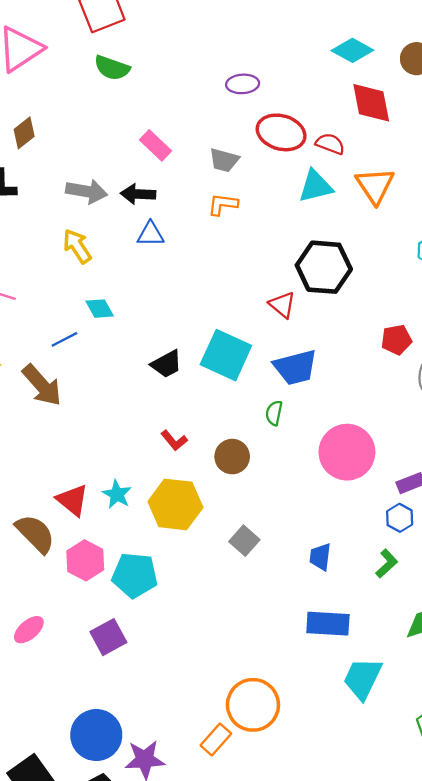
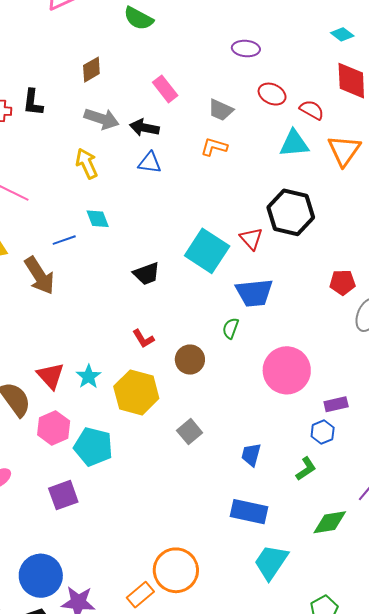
cyan diamond: (352, 50) -> (342, 34), size x0.7
red ellipse: (281, 132) -> (272, 94), size x0.7
brown diamond: (24, 133) -> (91, 70), moved
cyan square: (226, 355) -> (207, 251), moved

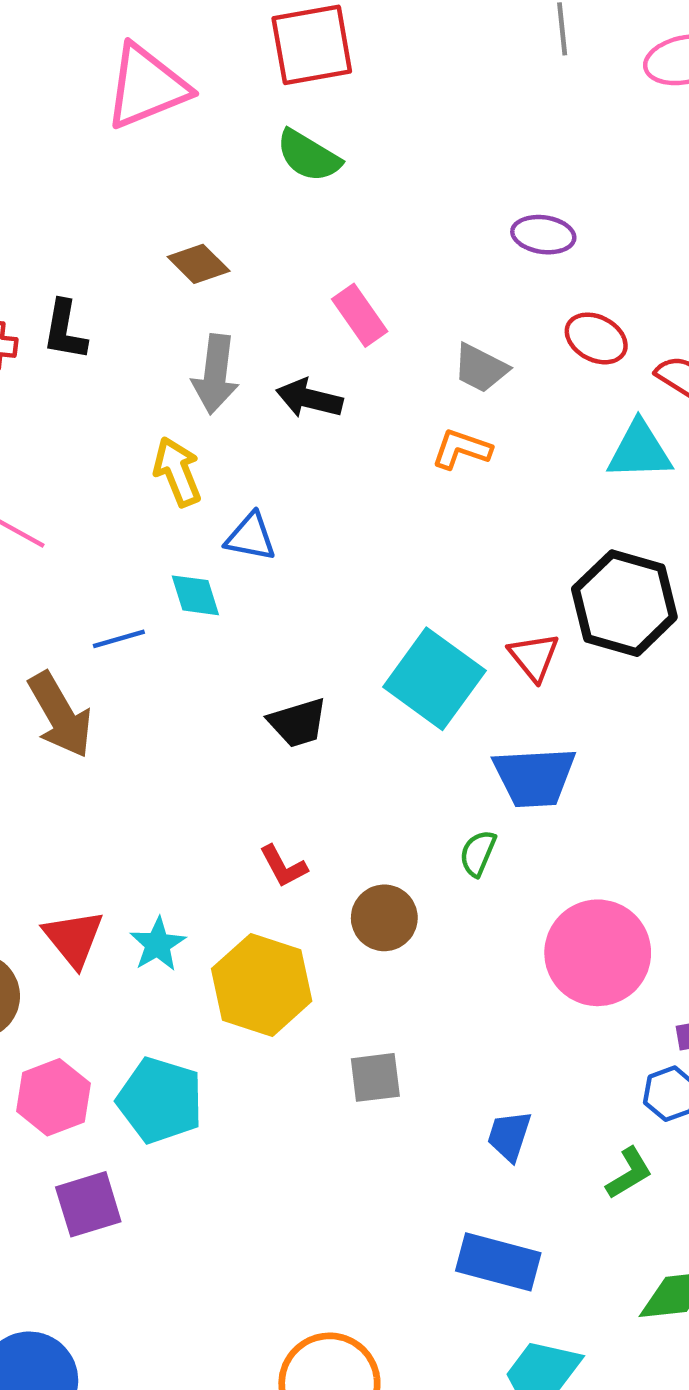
brown diamond: (91, 70) -> (199, 264), turned 72
gray arrow: (102, 119) -> (215, 374), turned 76
blue triangle: (150, 163) -> (251, 537), moved
pink hexagon: (54, 428) -> (53, 1097), moved
gray square: (190, 432) -> (375, 1077), turned 30

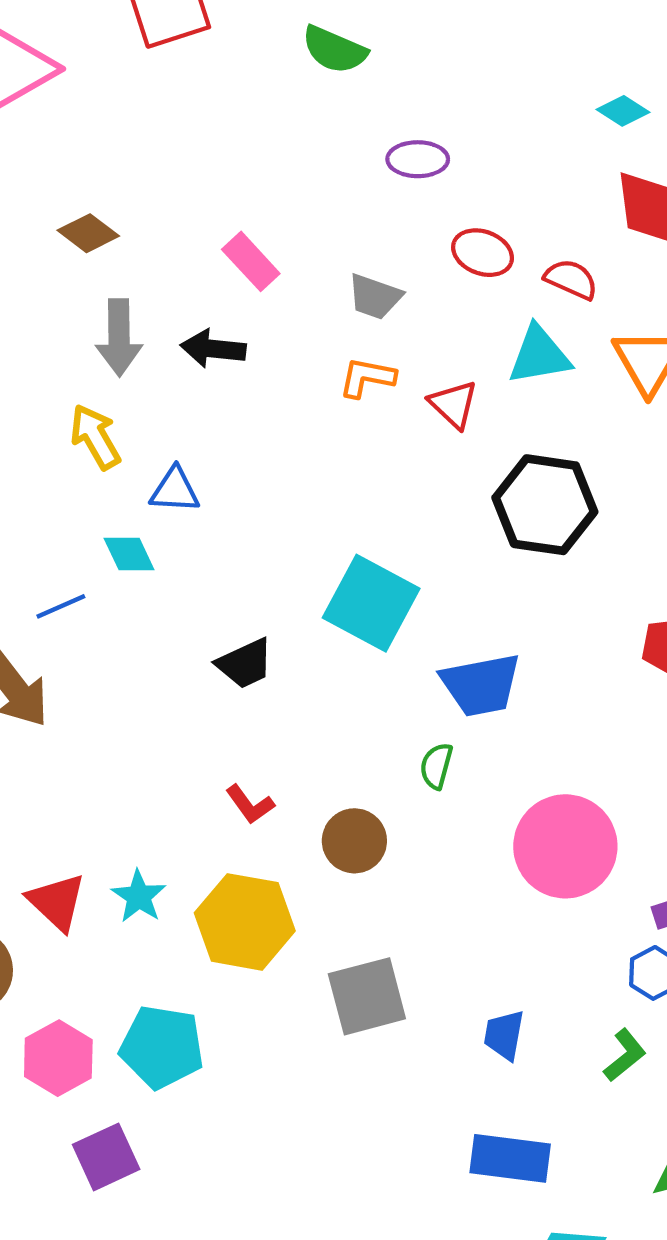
green semicircle: (308, 156) -> (334, 50), moved
red triangle: (534, 657) -> (454, 404), moved
gray square: (375, 1077) -> (367, 996), size x1.5

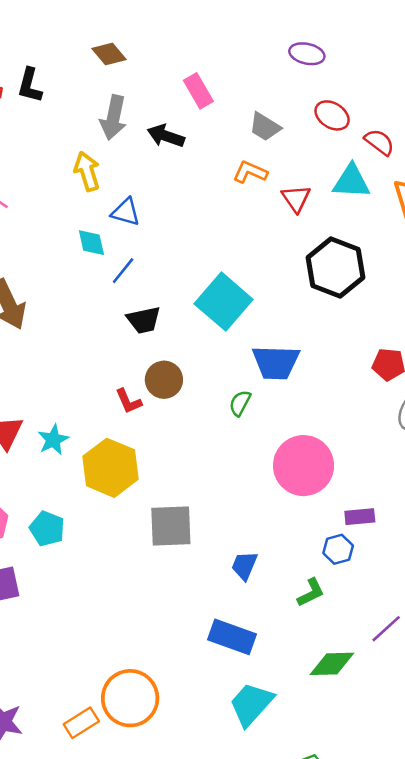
blue line: (61, 606) -> (123, 271), moved, turned -40
brown circle: (354, 841) -> (164, 380), moved
cyan pentagon: (162, 1047) -> (47, 529), size x0.7

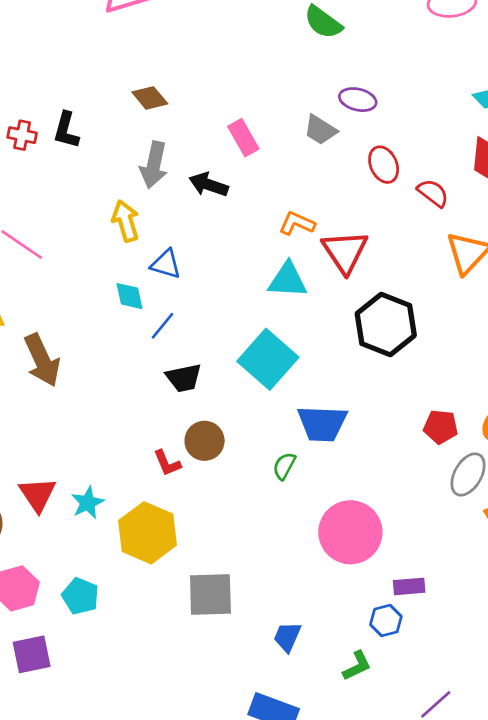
red ellipse: (332, 115) -> (384, 165), turned 32
gray trapezoid: (265, 127) -> (320, 130), moved
cyan triangle: (351, 181) -> (288, 280), moved
red triangle: (296, 199) -> (345, 252), size x1.5

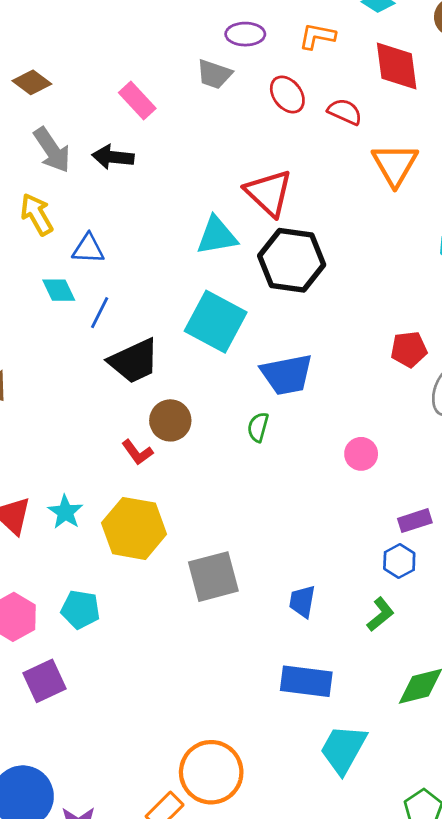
gray arrow: (154, 165) -> (52, 150), turned -33
orange L-shape: (297, 223) -> (317, 36), moved
black hexagon: (386, 324) -> (292, 260), moved
black trapezoid: (184, 378) -> (134, 361), size x1.4
pink circle: (350, 532) -> (361, 454), moved, size x0.5

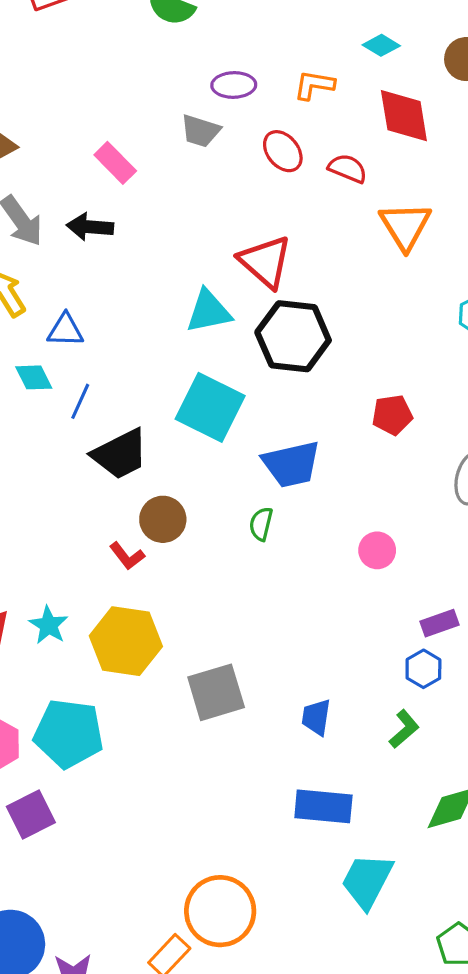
red pentagon: (409, 349) -> (392, 415), moved
cyan pentagon: (80, 609) -> (69, 734), size x1.6

